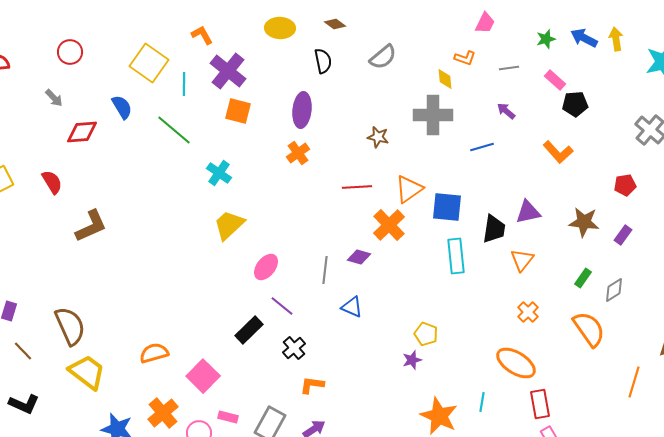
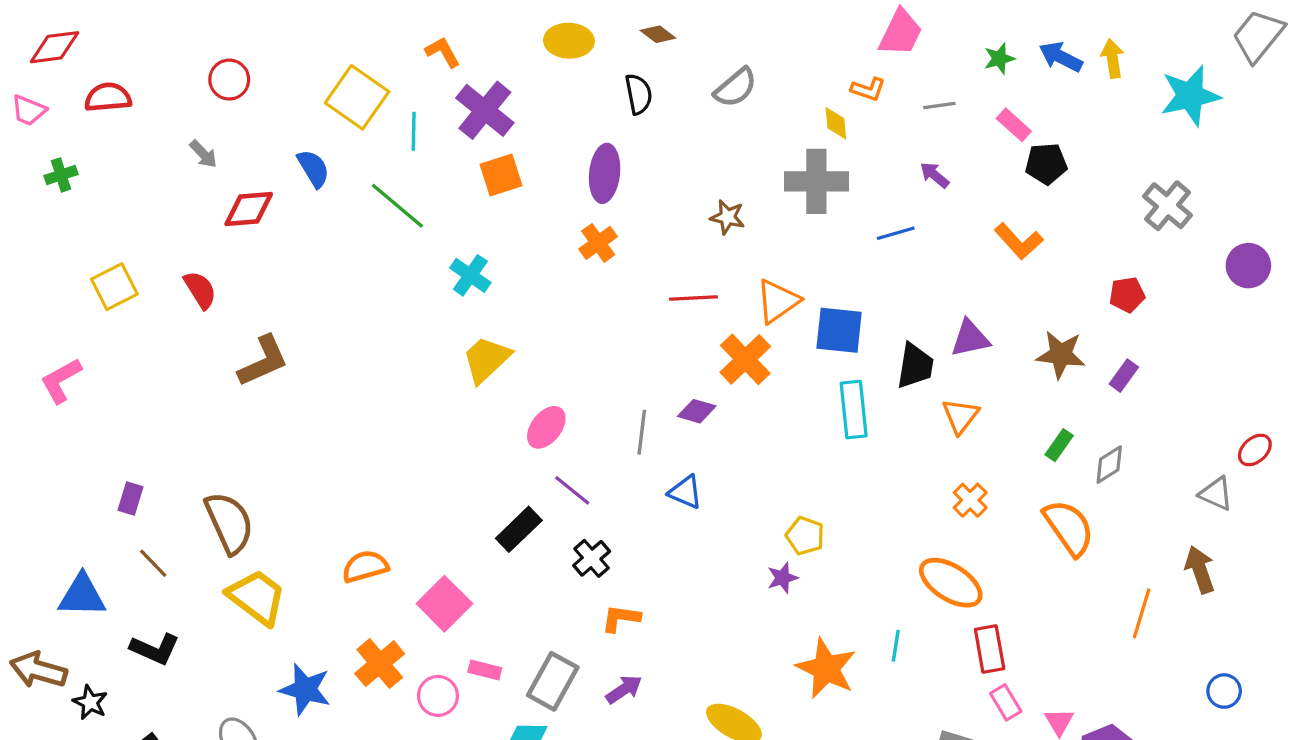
pink trapezoid: (485, 23) -> (901, 33), size x1.4
orange square: (238, 111) -> (501, 175), turned -32

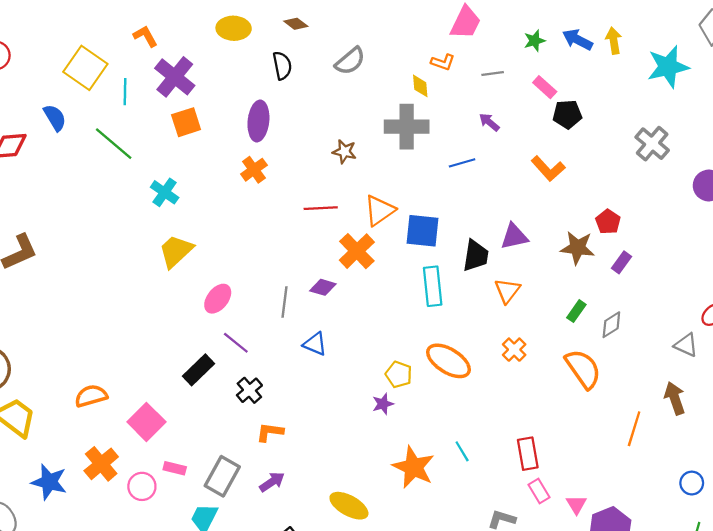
red pentagon: (1127, 295) -> (608, 222), moved, turned -30
orange ellipse: (951, 583) -> (449, 361), moved
cyan line: (896, 646) -> (462, 451), turned -40

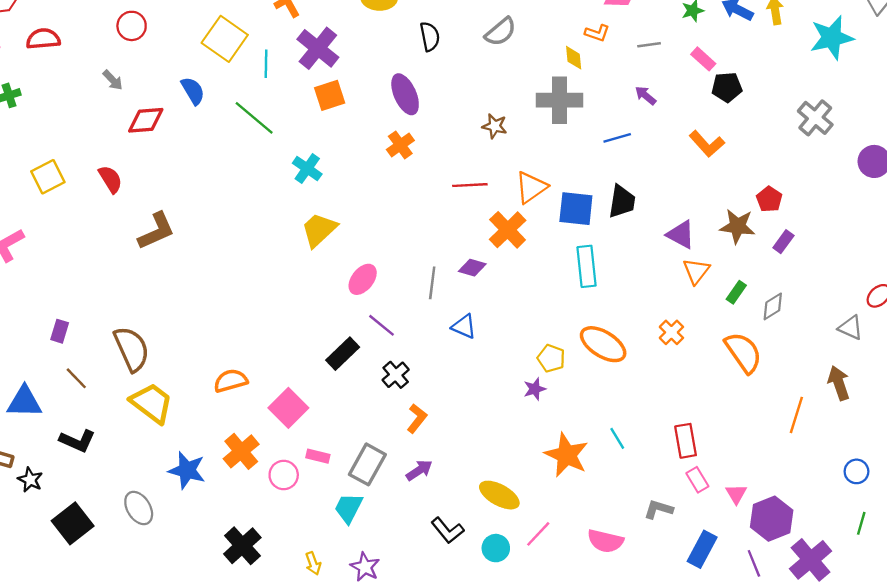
purple ellipse: (258, 121) -> (405, 94), turned -30
purple triangle: (514, 236) -> (681, 235), moved, turned 40
black trapezoid: (476, 256) -> (622, 202), moved
orange triangle: (507, 291) -> (696, 271), moved
orange L-shape: (270, 432) -> (417, 418), turned 120

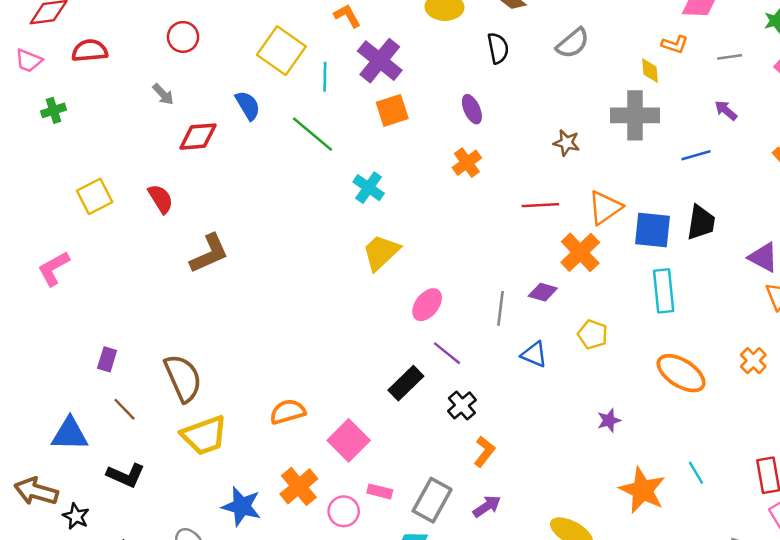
purple ellipse: (405, 94) -> (472, 109), size x0.7
yellow pentagon: (551, 358) -> (593, 335), moved
yellow trapezoid: (152, 403) -> (204, 435), turned 123

